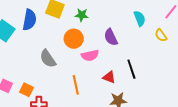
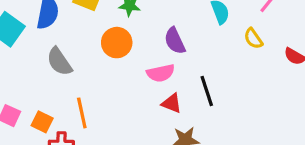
pink semicircle: (90, 55) -> (161, 73), moved
gray semicircle: (48, 59) -> (59, 62), moved
orange line: (76, 85) -> (82, 113), moved

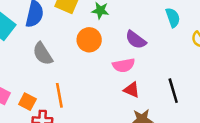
purple semicircle: (175, 41) -> (136, 40), turned -30
black line: (207, 91) -> (173, 91), moved

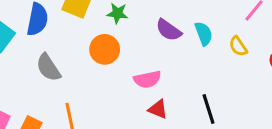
cyan semicircle: (173, 18) -> (204, 34), moved
purple semicircle: (136, 40) -> (169, 30), moved

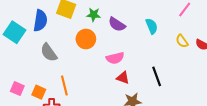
purple semicircle: (169, 30) -> (117, 24), moved
yellow semicircle: (238, 46) -> (182, 41), moved

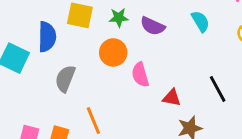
gray semicircle: (49, 52) -> (65, 79), turned 66
pink semicircle: (115, 58) -> (140, 75), moved, turned 96

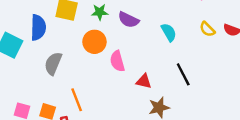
cyan semicircle: (200, 21) -> (169, 32), moved

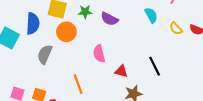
cyan semicircle: (169, 32) -> (151, 15), moved
orange circle: (94, 42) -> (66, 32), moved
orange line: (77, 100) -> (78, 84), moved

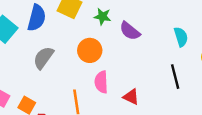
orange circle: (66, 32) -> (90, 50), moved
pink semicircle: (99, 54) -> (101, 82), moved
black line: (155, 66) -> (175, 77), moved

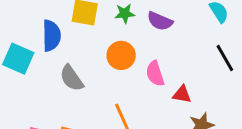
gray semicircle: (43, 58) -> (72, 78), turned -55
pink semicircle: (101, 82) -> (155, 74), moved

